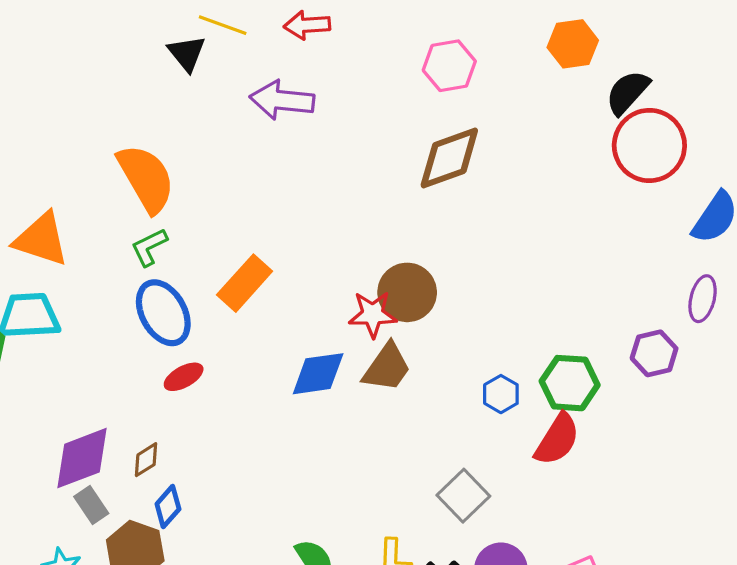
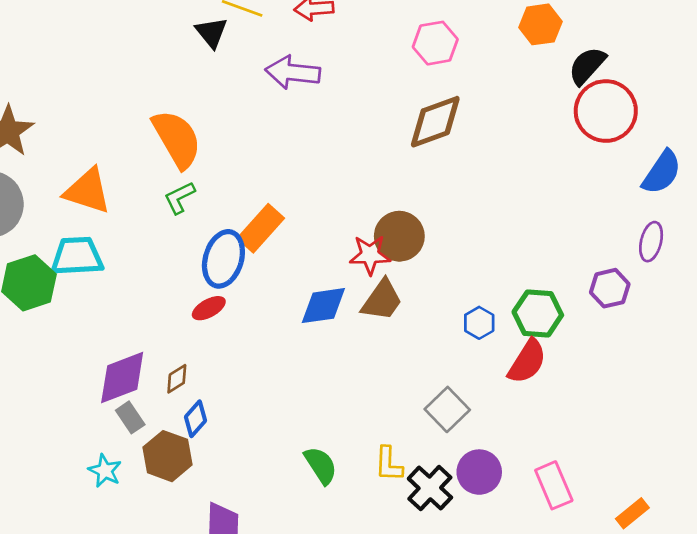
blue ellipse: (163, 313) -> (223, 259), moved, turned 46

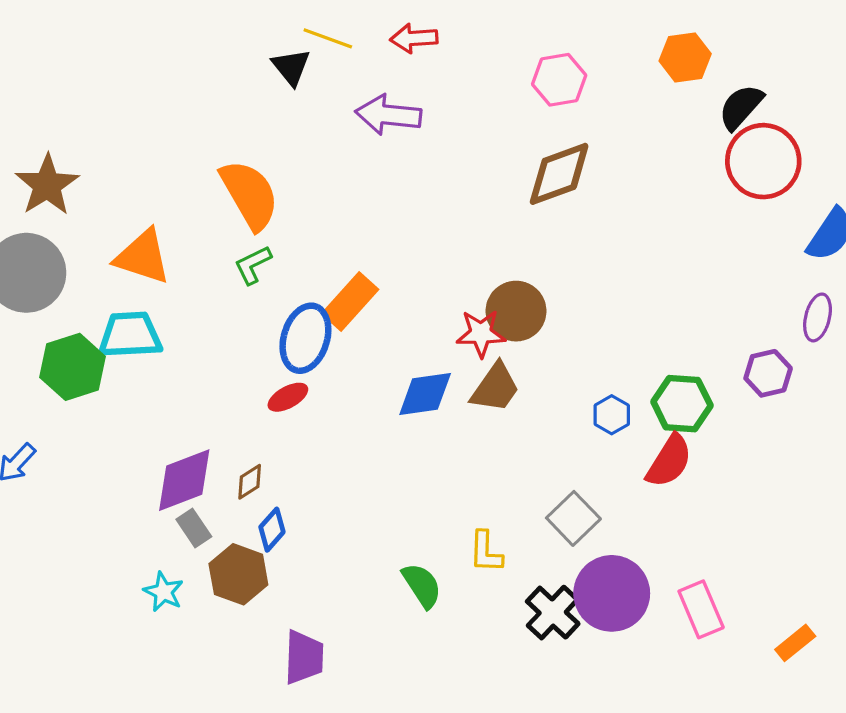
yellow L-shape: (389, 464) -> (486, 552), moved
purple circle: (479, 472) -> (612, 593), size x1.4

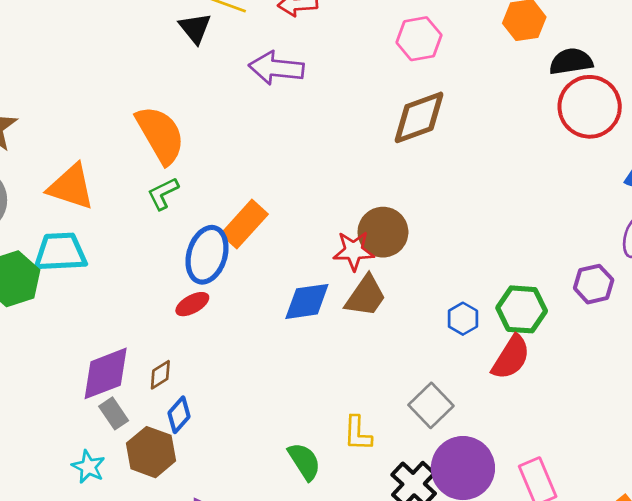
black semicircle: (741, 107) -> (571, 61), turned 39

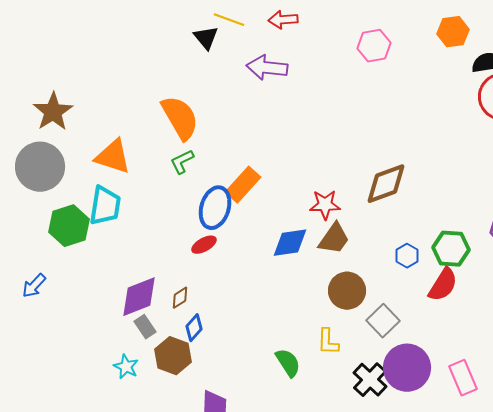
brown diamond: (419, 117) -> (386, 184), moved
brown circle: (383, 232) -> (347, 291), moved
cyan trapezoid: (60, 252) -> (105, 206), turned 102

